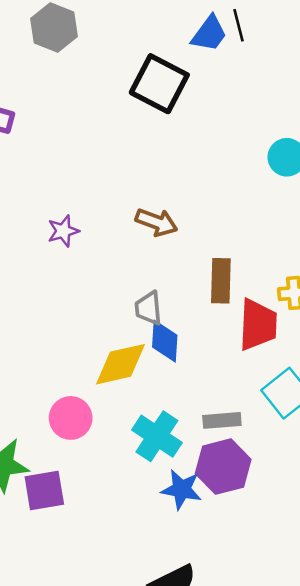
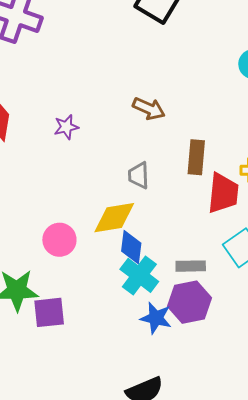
purple star: (63, 231) -> (66, 127), moved
blue diamond: (165, 341) -> (131, 247), moved
pink circle: (71, 418) -> (59, 240), moved

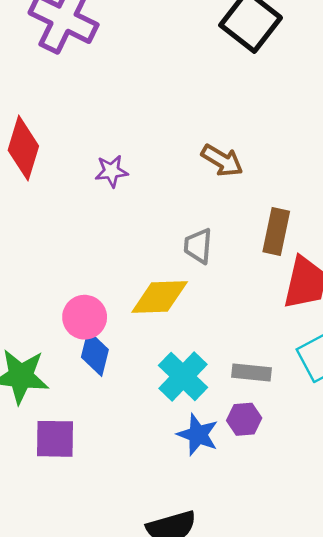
blue diamond: (131, 247) -> (95, 353), moved
purple hexagon: (189, 302) -> (244, 419), size x0.6
purple square: (49, 312) -> (55, 439), moved

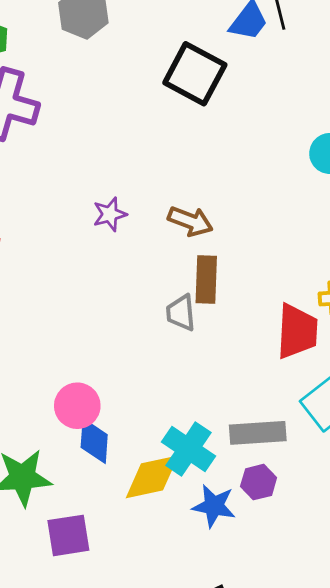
purple star: (111, 171) -> (110, 214), moved
brown rectangle: (276, 232) -> (206, 280), moved
yellow diamond: (160, 297) -> (152, 477), moved
gray rectangle: (251, 373) -> (258, 433), size x1.4

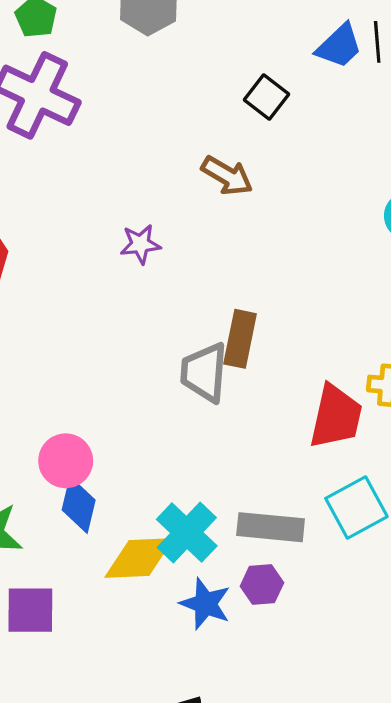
black square: (195, 74) -> (266, 97), size x0.6
brown arrow: (190, 221) -> (227, 176), moved
gray trapezoid: (181, 313) -> (204, 372), size x1.4

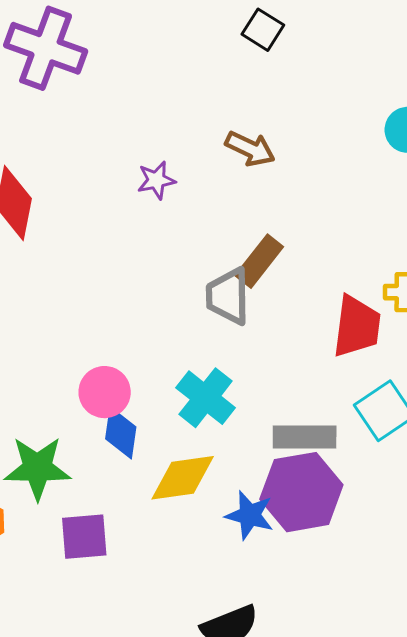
brown arrow: (227, 176) -> (250, 149), moved
brown rectangle: (240, 339) -> (259, 261), turned 32
cyan cross: (187, 533) -> (206, 398), moved
purple hexagon: (262, 585) -> (301, 492), size x2.0

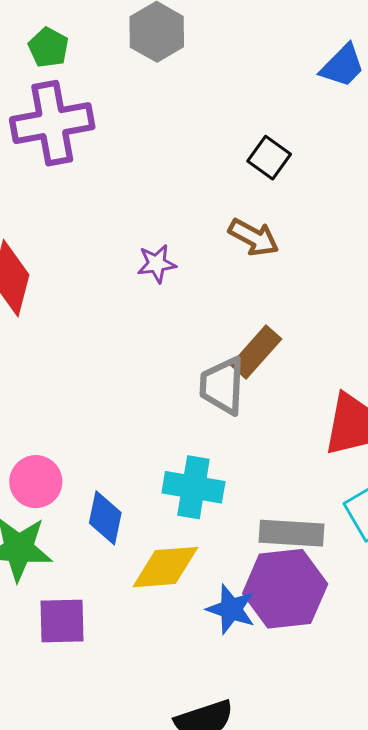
black square: (263, 30) -> (269, 158), moved
purple cross: (46, 48) -> (52, 123), turned -34
pink circle: (105, 392) -> (36, 482), moved
cyan cross: (206, 398) -> (193, 487), turned -32

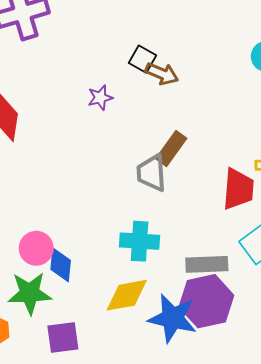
black square: (269, 158) -> (142, 59), moved
blue diamond: (105, 518) -> (61, 265), moved
blue star: (231, 609) -> (172, 318), size x1.5

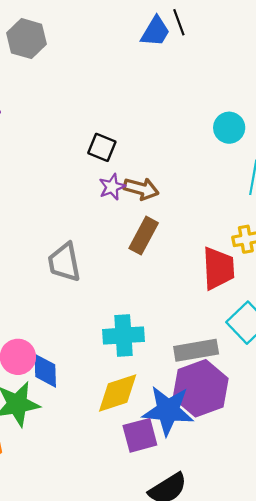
brown arrow: (162, 74) -> (141, 189), moved
purple star: (100, 98) -> (112, 187), moved
gray trapezoid: (152, 173) -> (64, 262), moved
purple square: (63, 337) -> (140, 435), moved

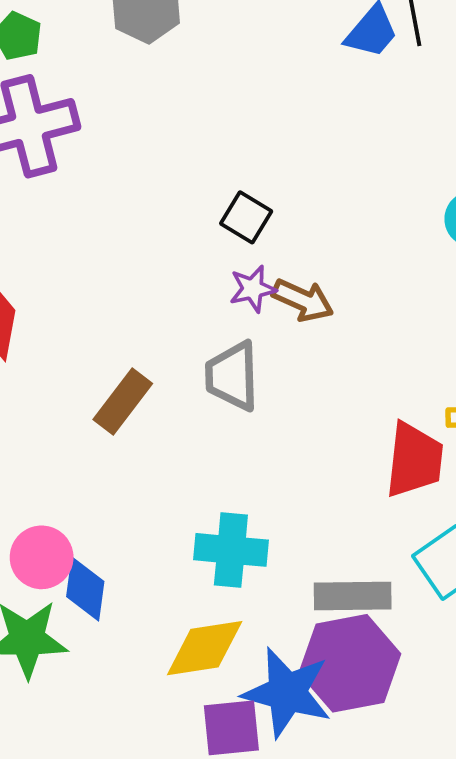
brown rectangle: (144, 236) -> (123, 401), moved
gray trapezoid: (64, 262) -> (232, 376), moved

